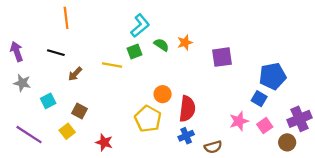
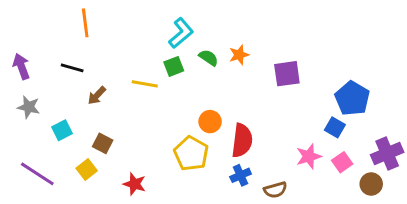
blue pentagon: (273, 76) -> (352, 98), turned -30

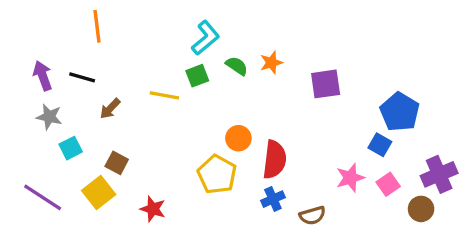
purple arrow: (21, 66) -> (43, 76), moved
gray star: (29, 107) -> (49, 117), moved
yellow square: (87, 169) -> (99, 192), size x1.4

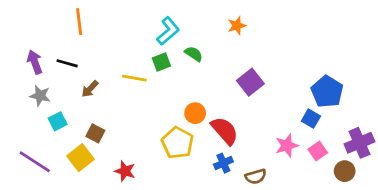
orange star: (271, 63) -> (237, 26), moved
purple square: (326, 84) -> (250, 82), moved, turned -30
red semicircle: (275, 160) -> (225, 131), turned -48

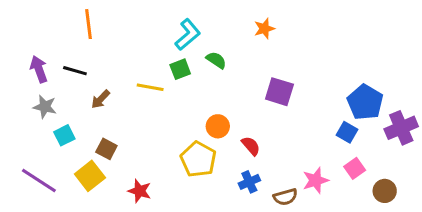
purple square: (250, 82) -> (279, 92), turned -35
red semicircle: (225, 131) -> (251, 146), size x0.6
purple cross: (359, 143) -> (401, 128), moved
pink star: (287, 146) -> (316, 180), moved

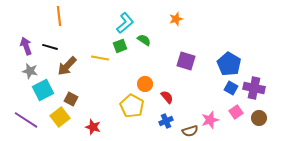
brown arrow: (100, 99) -> (67, 66), size x1.5
blue pentagon: (365, 102) -> (229, 64), moved
purple cross: (401, 128) -> (254, 88), moved, turned 35
cyan square: (64, 135) -> (43, 90), size x1.5
brown circle: (385, 191) -> (259, 118), moved

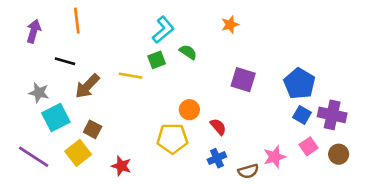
purple arrow: (26, 46) -> (34, 31), moved, turned 36
yellow pentagon: (132, 106) -> (172, 138), turned -30

